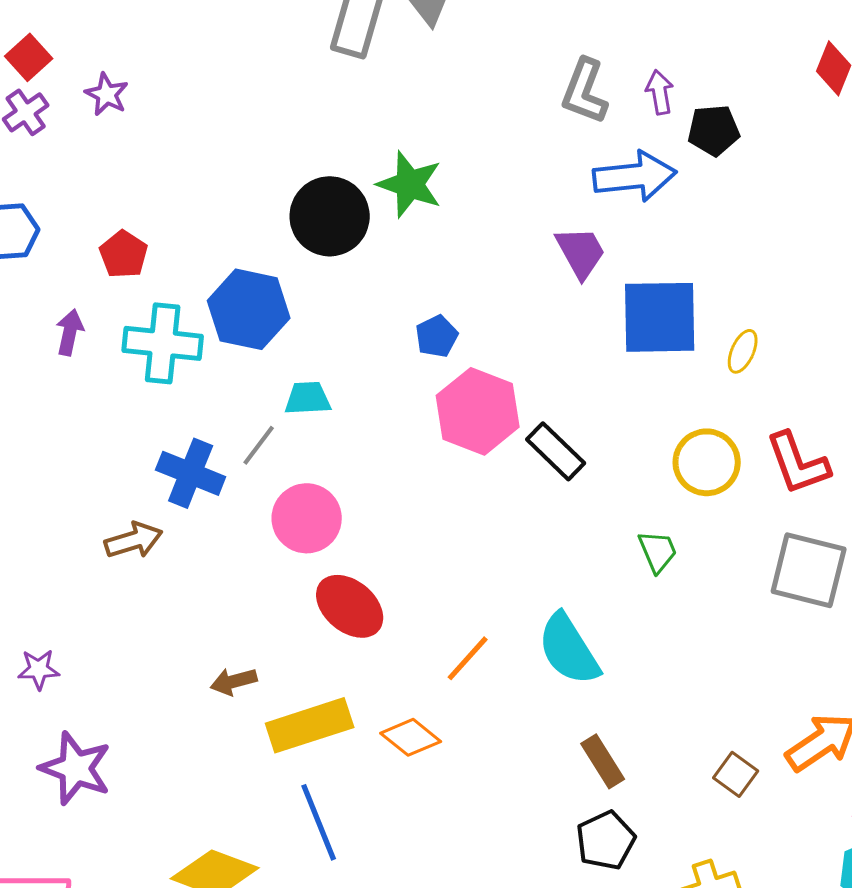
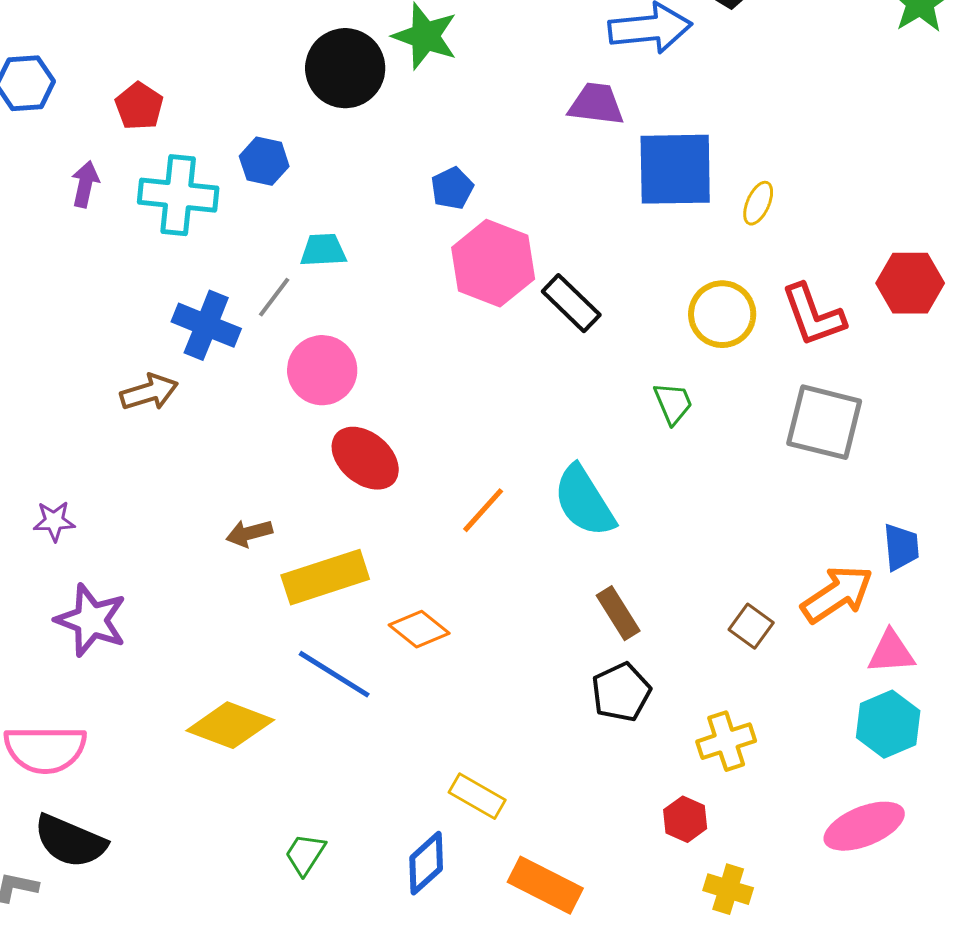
purple trapezoid: (581, 252) -> (596, 104), turned -54
blue hexagon: (249, 309) -> (264, 161), size x0.6
orange diamond: (411, 737) -> (419, 629), moved
blue line: (319, 822) -> (334, 674), turned -36

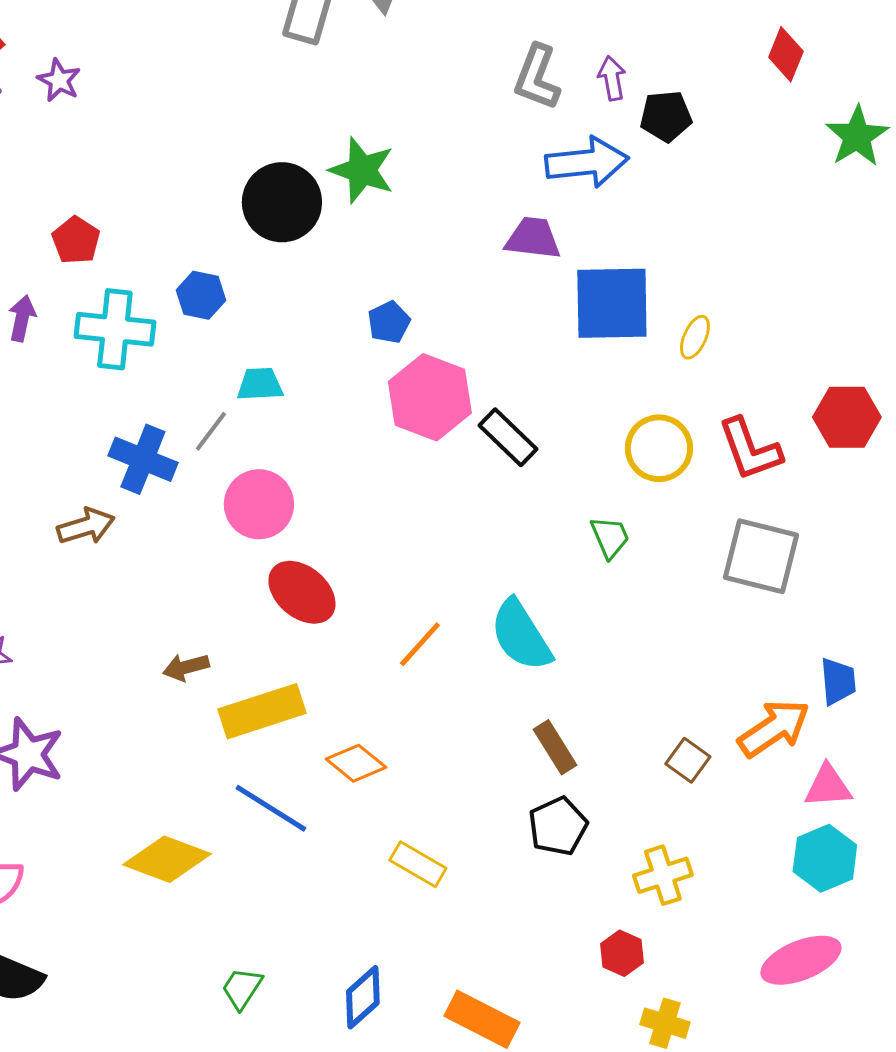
yellow rectangle: (477, 796) -> (418, 864), moved

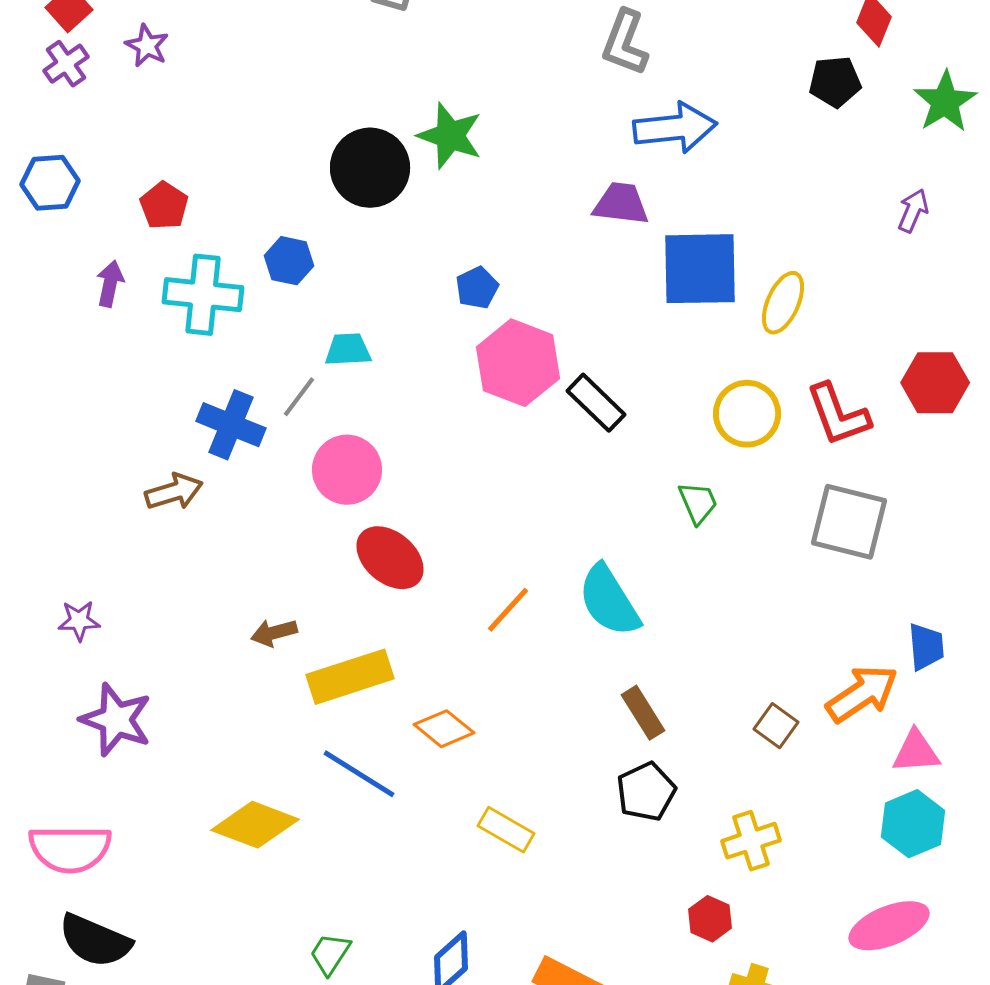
purple arrow: (612, 78) -> (913, 211), moved, turned 33
black pentagon: (666, 116) -> (835, 82), moved
yellow ellipse: (695, 337) -> (783, 303), size x1.4

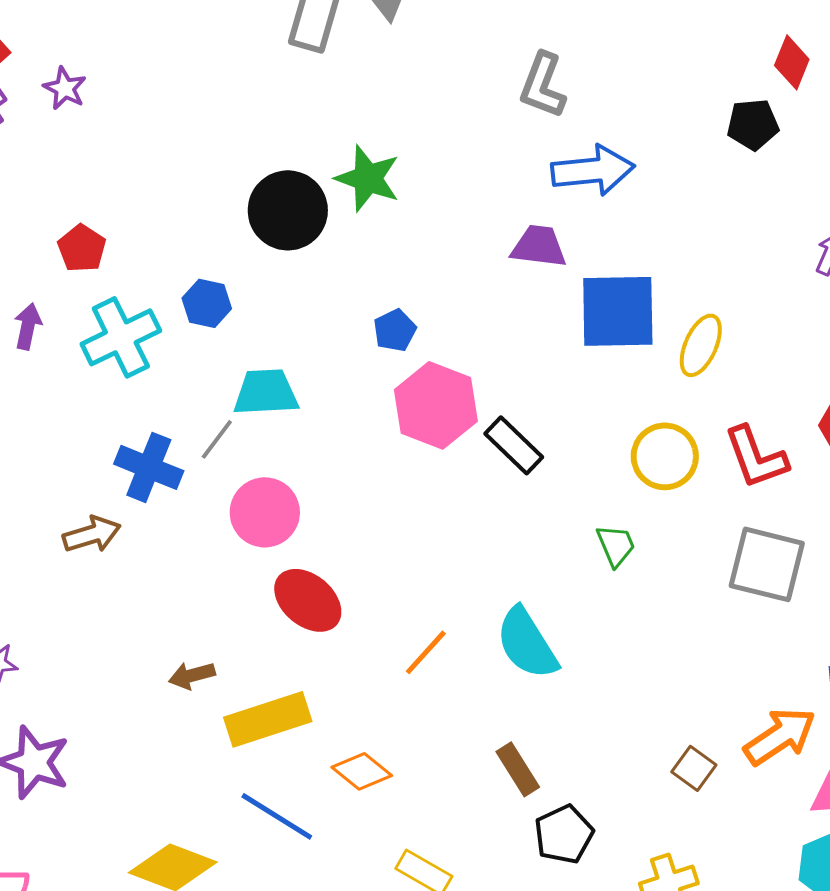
cyan cross: (203, 295) -> (121, 337), turned -32
cyan trapezoid: (348, 350) -> (266, 392), size x1.4
brown rectangle: (643, 713) -> (518, 769), moved

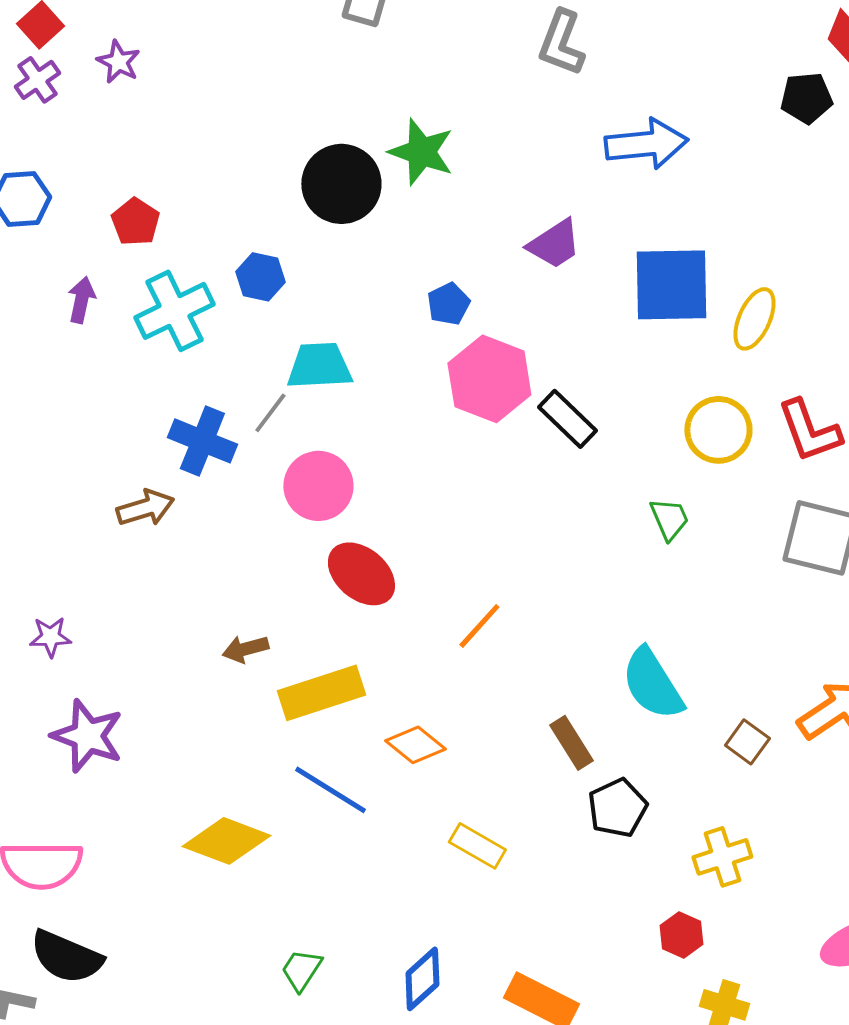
gray L-shape: (543, 85) -> (561, 43), moved
purple trapezoid: (539, 246) -> (554, 244), moved, turned 140
cyan semicircle: (527, 643) -> (652, 684), moved

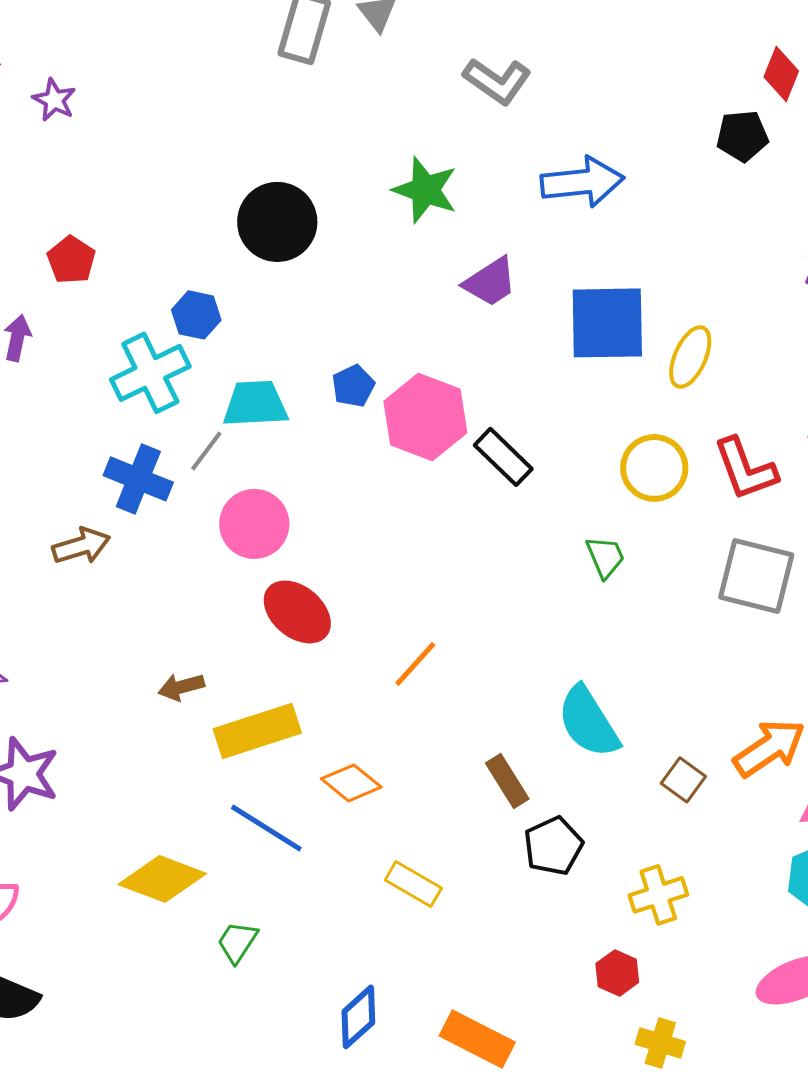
gray L-shape: (561, 43) -> (497, 81), turned -76
green star: (421, 152) -> (425, 190), moved
blue pentagon: (448, 304) -> (353, 386), moved
cyan cross: (174, 311) -> (150, 373), moved
green trapezoid: (301, 970) -> (237, 942), moved

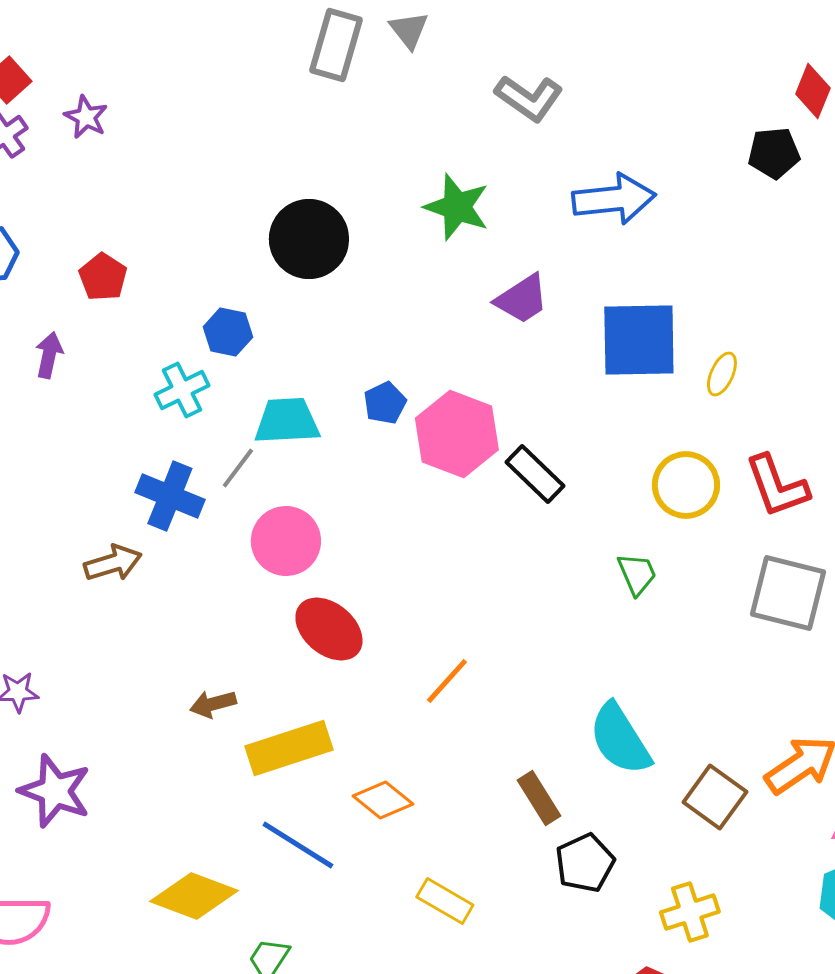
yellow ellipse: (690, 357) -> (722, 374), size x0.7
cyan cross: (150, 373) -> (182, 390), size x0.7
brown square: (683, 780) -> (715, 797), size x1.4

